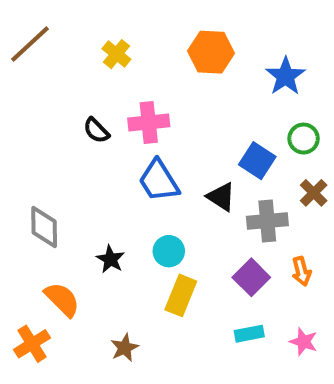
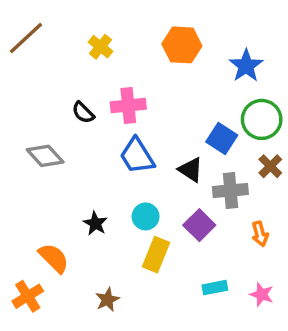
green circle: (304, 139) -> (262, 119), size x1.5
gray diamond: (44, 227) -> (45, 156), moved, turned -42
purple square: (251, 277) -> (199, 225), moved

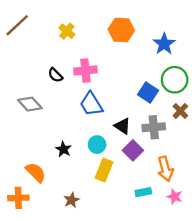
black triangle: (191, 170) -> (122, 126), moved
orange arrow: (260, 234) -> (165, 169), moved, size x1.5
orange cross: (28, 296) -> (18, 198), turned 30

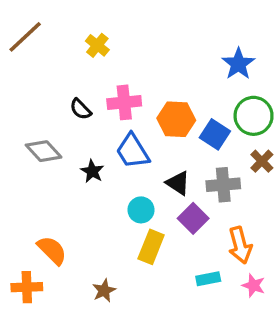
orange hexagon: (121, 30) -> (176, 119), moved
black star: (63, 149) -> (92, 171), moved

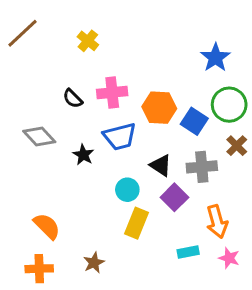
blue trapezoid: (133, 151) -> (120, 137), turned -72
orange cross: (27, 287) -> (39, 269), moved

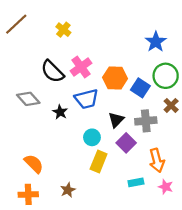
pink cross: (112, 92) -> (81, 67), turned -30
black semicircle: (73, 99) -> (52, 71), size x1.6
black triangle: (161, 165) -> (116, 120), turned 42

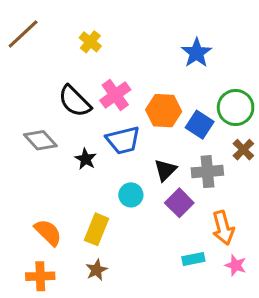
blue star: (156, 42) -> (197, 53), moved
yellow rectangle: (99, 161) -> (97, 229), moved

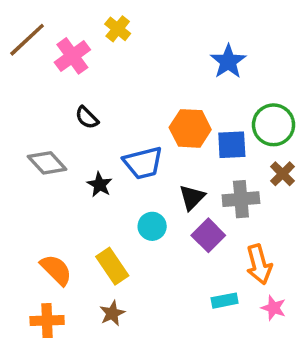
yellow cross: (90, 42) -> (118, 29), moved
pink cross: (115, 95) -> (72, 56), moved
black semicircle: (75, 101) -> (87, 118), size x0.6
blue square: (200, 125) -> (232, 145), turned -36
yellow rectangle: (97, 229) -> (112, 266), turned -56

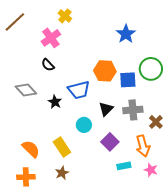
pink cross: (72, 56) -> (51, 38), moved
brown cross: (283, 174) -> (156, 122), moved
purple square: (208, 235) -> (110, 142), moved

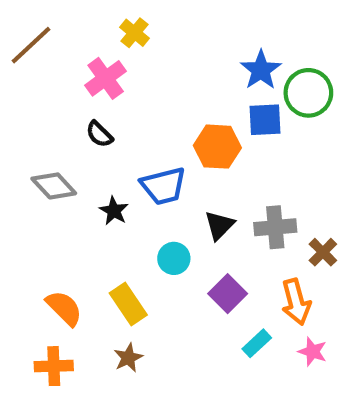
green circle: (151, 69) -> (308, 93), moved
blue square: (128, 80) -> (265, 120), moved
cyan rectangle: (124, 166) -> (257, 343), turned -32

